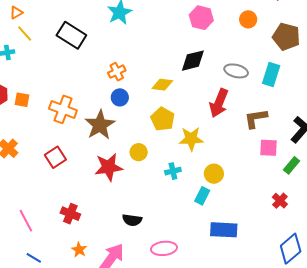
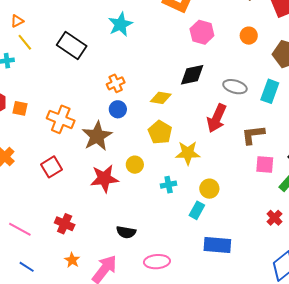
pink line: (26, 221) -> (20, 229), turned -35

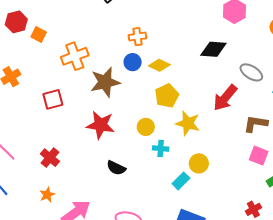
yellow diamond: (161, 98) -> (159, 65), moved
orange cross: (61, 119) -> (75, 56), turned 32
yellow circle: (135, 165) -> (146, 127), moved
black semicircle: (126, 232) -> (116, 168), moved

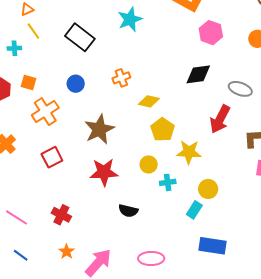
orange square: (39, 34) -> (28, 82), moved
orange cross: (75, 56) -> (45, 112), moved
blue circle: (133, 62) -> (76, 84), moved

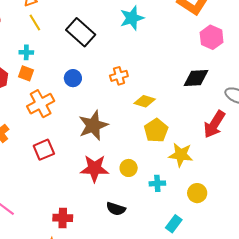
cyan cross: (14, 48) -> (26, 52), moved
yellow circle: (149, 164) -> (129, 168), moved
cyan rectangle: (194, 210) -> (174, 224), moved
red cross: (61, 215) -> (63, 218), moved, turned -30

